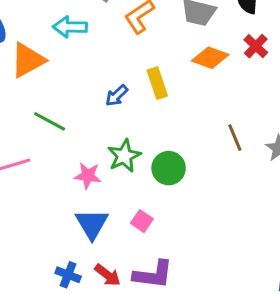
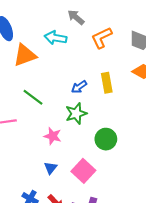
green star: (124, 156) -> (76, 114), moved
pink square: (142, 221) -> (83, 171), size x1.6
blue triangle: (92, 224) -> (51, 168), size x0.6

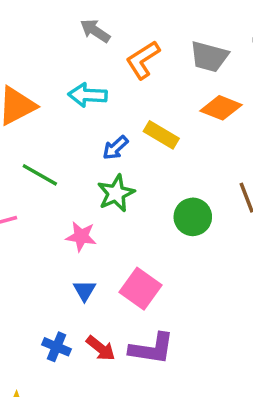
cyan arrow: (56, 38) -> (88, 95), moved
yellow rectangle: (107, 83) -> (161, 135), turned -42
green circle: (106, 139) -> (193, 217), moved

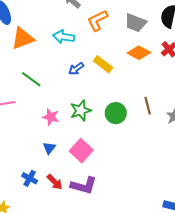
green star: (116, 193) -> (81, 111), moved

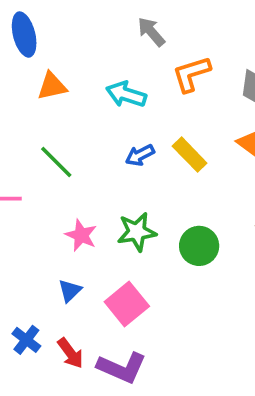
orange triangle: (23, 38) -> (52, 86), size x0.7

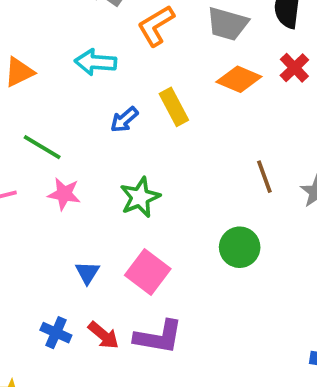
yellow rectangle: (190, 155) -> (174, 107), turned 30
pink star: (81, 235) -> (64, 194), moved
green circle: (199, 246) -> (240, 247), moved

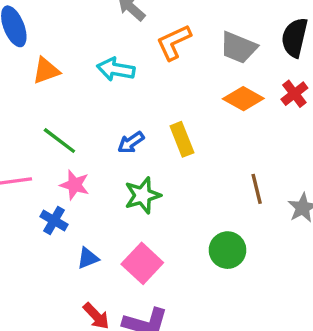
yellow rectangle: (174, 107) -> (182, 139), moved
blue arrow: (124, 120) -> (131, 143), moved
blue triangle: (87, 273) -> (88, 258), turned 30
blue cross: (56, 333) -> (54, 221), moved

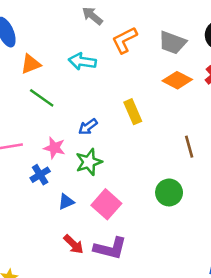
green line: (59, 141) -> (42, 98), moved
blue arrow: (131, 143) -> (88, 127), moved
green star: (143, 195) -> (89, 162), moved
blue cross: (54, 221) -> (40, 175), turned 30

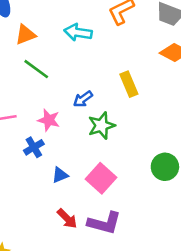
green star: (89, 162) -> (101, 126), moved

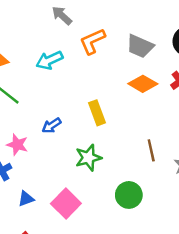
cyan arrow: (78, 32) -> (49, 60), turned -36
green star: (101, 126) -> (88, 158), moved

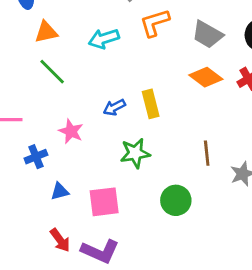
blue arrow: (52, 125) -> (114, 107), moved
pink star: (17, 145) -> (71, 131), moved
pink square: (66, 203) -> (104, 202), turned 32

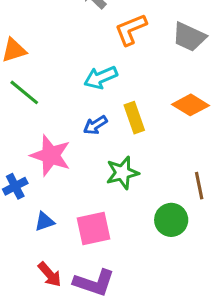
cyan arrow: (104, 39) -> (101, 77), moved
orange diamond: (206, 77) -> (191, 105), moved
pink star: (71, 131) -> (51, 155), size x1.5
brown line: (207, 153) -> (199, 186), moved

